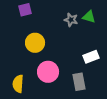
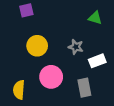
gray star: (71, 20) -> (76, 47), moved

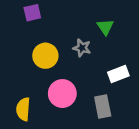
green triangle: (95, 18) -> (105, 27), moved, turned 40
gray star: (76, 47) -> (82, 48), moved

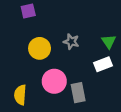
green triangle: (105, 27) -> (109, 42), moved
gray rectangle: (103, 107) -> (78, 93), moved

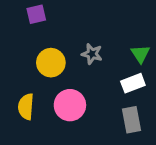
gray rectangle: (78, 93) -> (132, 120), moved
yellow semicircle: (20, 95) -> (26, 107), moved

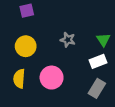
yellow circle: (51, 63) -> (26, 46), moved
gray rectangle: (132, 120) -> (97, 88), turned 42

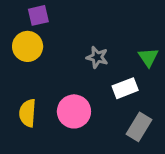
yellow circle: (26, 46) -> (28, 46), moved
white rectangle: (98, 61) -> (125, 88), moved

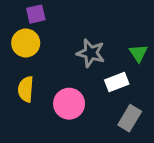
gray star: (97, 57) -> (91, 53), size x1.4
yellow semicircle: (28, 113) -> (26, 89), moved

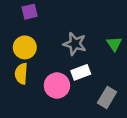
yellow circle: (26, 43) -> (25, 47), moved
white rectangle: (117, 82) -> (81, 72), moved

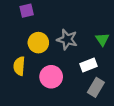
yellow circle: (25, 47) -> (38, 43), moved
white rectangle: (81, 72) -> (88, 65), moved

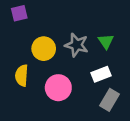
purple square: (27, 11) -> (19, 13), moved
green triangle: (102, 39) -> (106, 41), moved

